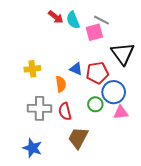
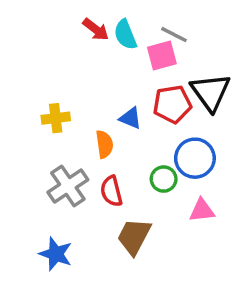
red pentagon: (97, 73) -> (172, 104), moved
gray cross: (40, 108) -> (68, 186), turned -35
pink triangle: (121, 112) -> (202, 210), moved

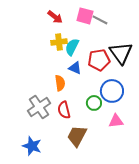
cyan semicircle: (125, 35) -> (72, 47), moved, turned 48
pink square: (162, 55) -> (85, 16), moved, turned 30
yellow cross: (56, 118) -> (59, 42), moved

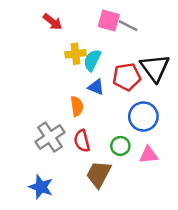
red arrow: (55, 17) -> (52, 22), moved
green circle: (94, 103) -> (120, 146), moved

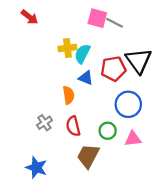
red arrow: (52, 22) -> (30, 17), moved
gray cross: (50, 137) -> (44, 123), size x0.6

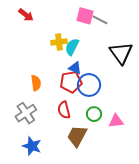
red pentagon: (113, 69) -> (71, 82), moved
orange semicircle: (69, 95) -> (36, 83), moved
blue circle: (128, 104) -> (89, 85), moved
gray cross: (44, 123) -> (26, 113), moved, size x1.5

